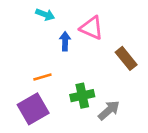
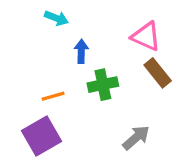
pink triangle: (92, 28) -> (146, 36), moved
green cross: (82, 96) -> (103, 85), moved

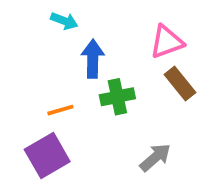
pink triangle: (146, 36) -> (167, 42), turned -44
blue arrow: (81, 51) -> (93, 59), size x1.4

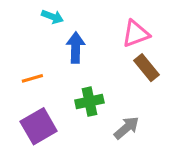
green cross: (117, 97) -> (89, 102), moved
orange line: (60, 110) -> (32, 78), moved

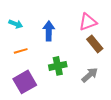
cyan arrow: (52, 17) -> (16, 24), moved
gray arrow: (126, 128) -> (90, 75), moved

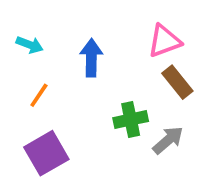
orange line: (21, 51) -> (39, 95), turned -40
green cross: (58, 66) -> (131, 120), moved

